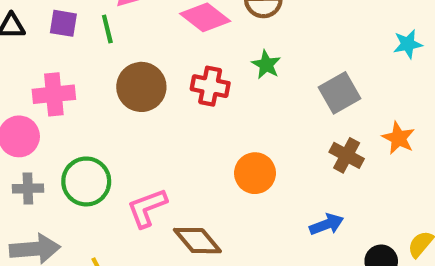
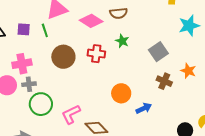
cyan star: (408, 44) -> (189, 26), size x1.5
gray cross: (28, 188) -> (29, 84), moved
blue arrow: (327, 224) -> (144, 108), moved

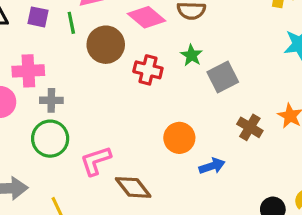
gray square: (158, 52) -> (223, 77), moved
brown circle: (63, 57) -> (106, 45), moved
gray cross: (29, 84) -> (51, 100), moved

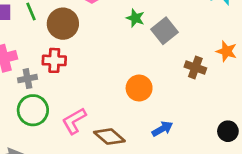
red cross: (148, 70) -> (54, 60), moved
blue arrow: (212, 166) -> (162, 129), moved

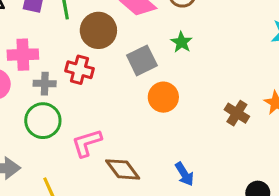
gray square: (165, 31) -> (142, 60), moved
orange circle: (139, 88) -> (163, 97), moved
blue arrow: (162, 129) -> (184, 174), turned 75

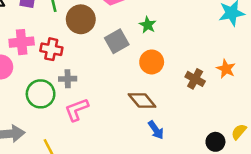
red cross: (79, 70) -> (51, 49), moved
gray cross: (45, 84) -> (68, 79), moved
orange circle: (163, 97) -> (152, 62), moved
brown diamond: (123, 169) -> (142, 100), moved

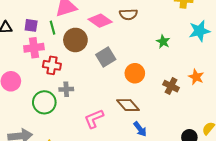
green star: (148, 25) -> (163, 42), moved
pink cross: (22, 42) -> (34, 48), moved
pink L-shape: (77, 110) -> (94, 119), moved

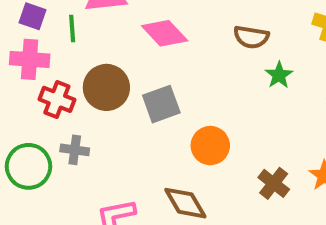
brown semicircle: (128, 14) -> (251, 37), moved
brown circle: (75, 40) -> (106, 87), moved
green star: (163, 42) -> (279, 75), moved

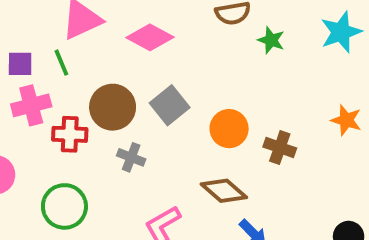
gray cross: (75, 150) -> (131, 157), moved, turned 32
brown cross: (274, 183) -> (280, 147), moved

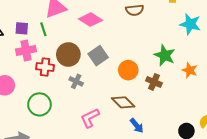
cyan star: (341, 32) -> (190, 24), turned 30
green star: (271, 40) -> (165, 55), moved, size x1.5

